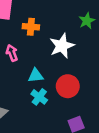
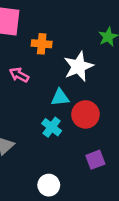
pink arrow: (12, 53) -> (19, 75), turned -42
cyan triangle: (36, 76) -> (60, 97), moved

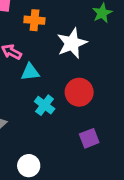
cyan triangle: (60, 97) -> (30, 72), moved
white circle: (49, 185) -> (29, 166), moved

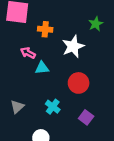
cyan cross: (45, 105) -> (53, 107), moved
purple square: (89, 138) -> (86, 117), turned -32

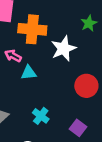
orange cross: (45, 29) -> (32, 29), size x1.6
red circle: (79, 83) -> (86, 86), moved

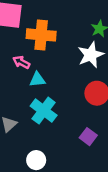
white star: (64, 49) -> (91, 55), moved
cyan cross: (41, 116) -> (44, 111), moved, size x1.5

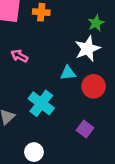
orange cross: (41, 35) -> (41, 12), moved, size x0.6
cyan triangle: (37, 80) -> (68, 73), moved

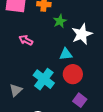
green star: (96, 23) -> (60, 21), moved
red circle: (94, 86) -> (73, 74), moved

